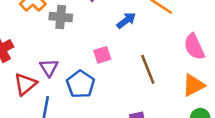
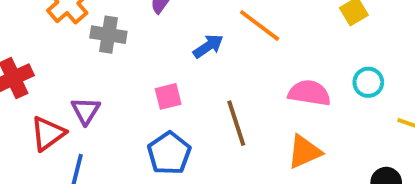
pink semicircle: (194, 47) -> (309, 93), turned 120
blue pentagon: (81, 84) -> (169, 153), moved

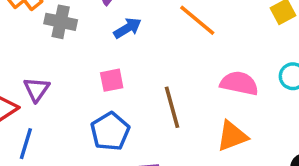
blue arrow: (208, 46) -> (128, 28), moved

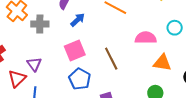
pink square: (112, 80) -> (75, 50), size x1.5
orange triangle: (232, 136) -> (162, 63), moved, turned 42

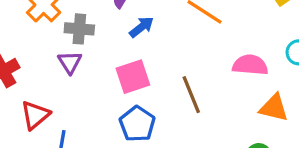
purple triangle: (34, 64) -> (70, 62), moved

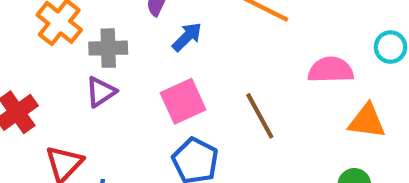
purple triangle: (70, 62) -> (101, 92), turned 35

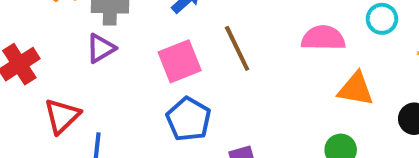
brown line: (260, 116) -> (237, 48), moved

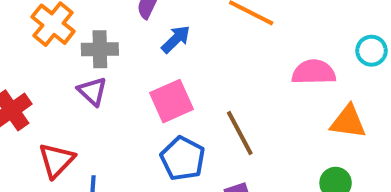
purple triangle: (101, 48) -> (92, 91), turned -44
brown line: (237, 48) -> (240, 133), moved

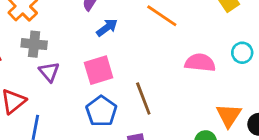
gray cross: (100, 49) -> (34, 44), moved
purple triangle: (92, 91) -> (49, 72), moved
orange triangle: (348, 122) -> (229, 115), moved, turned 48

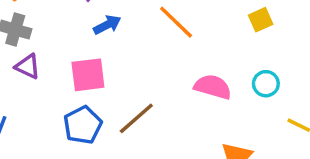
purple triangle: (49, 72) -> (28, 66), turned -35
brown line: (143, 98) -> (136, 118), turned 60

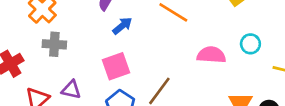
purple triangle: (28, 66) -> (71, 90), moved

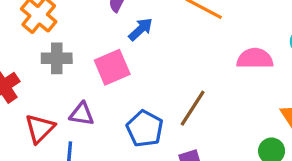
pink square: (116, 66) -> (112, 67), moved

